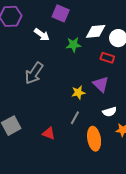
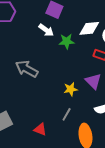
white arrow: (42, 35) -> (46, 30), moved
gray arrow: (34, 73) -> (27, 69), turned 85

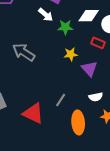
yellow star: (71, 89) -> (71, 54), moved
red triangle: (40, 129) -> (33, 113), size x1.6

